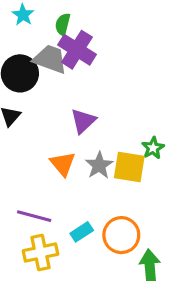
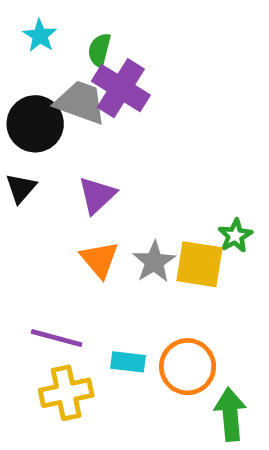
purple triangle: (83, 121) -> (97, 195), moved
cyan rectangle: (82, 232) -> (128, 362), turned 40

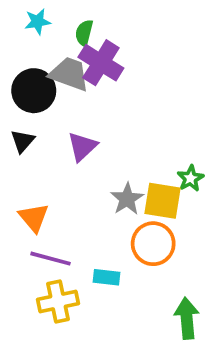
cyan star: (40, 36) -> (37, 22), turned 30
orange triangle: (99, 259) -> (34, 218), moved
orange circle: (188, 367) -> (153, 244), moved

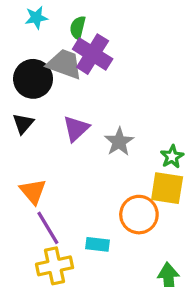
gray star: (127, 199) -> (119, 142), moved
yellow square: (162, 201) -> (167, 188), moved
purple line: (51, 259) -> (48, 228), turned 44

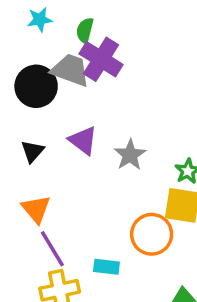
black triangle: (23, 124) -> (32, 151), moved
purple triangle: (76, 129) -> (83, 140), turned -40

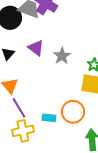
orange circle: (152, 234) -> (73, 112), moved

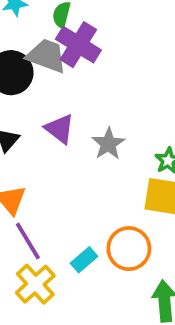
cyan rectangle: (49, 118) -> (84, 260), turned -48
yellow cross: (23, 131) -> (35, 284), turned -30

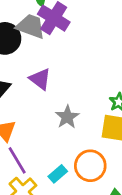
gray star: (108, 144) -> (67, 117), moved

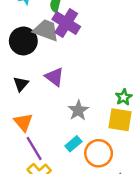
cyan rectangle: (58, 174) -> (73, 144), moved

